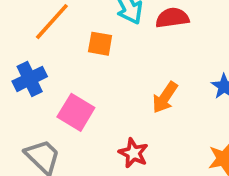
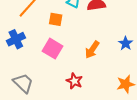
pink square: (76, 112) -> (52, 49), moved

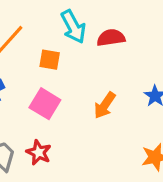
red star: (74, 81) -> (39, 152), moved

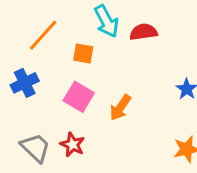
orange arrow: (105, 105) -> (120, 108), moved

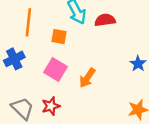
orange line: (43, 35) -> (28, 22), turned -36
red star: (73, 145) -> (51, 106), turned 30

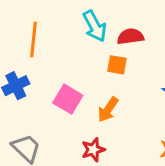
orange square: (59, 37) -> (117, 65), moved
red star: (51, 106) -> (93, 150), moved

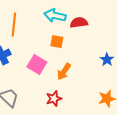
cyan arrow: (95, 26) -> (55, 16), turned 130
orange square: (117, 65) -> (57, 42), moved

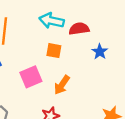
blue star: (107, 60) -> (100, 52), moved
pink square: (37, 65) -> (31, 77), turned 36

